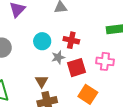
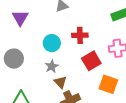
gray star: (58, 57) -> (52, 66), moved

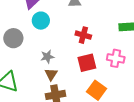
cyan circle: (52, 43) -> (41, 21), moved

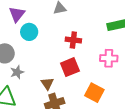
gray star: (47, 57) -> (17, 72), moved
red square: (87, 63) -> (70, 67), moved

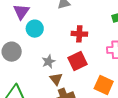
gray star: (17, 72) -> (49, 62), moved

